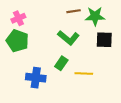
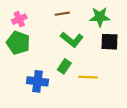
brown line: (74, 11) -> (62, 14), moved

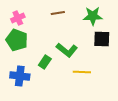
green L-shape: (72, 39) -> (67, 50), moved
green rectangle: (64, 66) -> (45, 62), moved
blue cross: (37, 81) -> (20, 76), moved

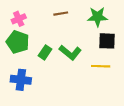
green rectangle: (45, 62) -> (45, 52), moved
yellow line: (82, 72) -> (101, 66), moved

